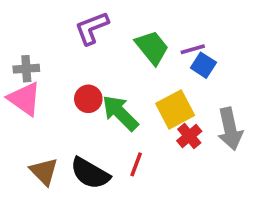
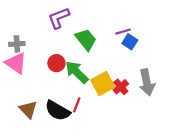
green trapezoid: (152, 47) -> (86, 39), moved
yellow square: (175, 109) -> (103, 83), moved
red line: (136, 164) -> (77, 105), moved

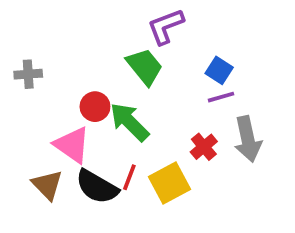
purple L-shape: (59, 18) -> (166, 26), moved
purple line: (123, 32) -> (221, 97), moved
pink triangle: (16, 63) -> (72, 145), moved
yellow square: (103, 83) -> (169, 183), moved

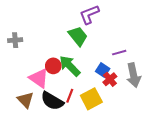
blue square: (219, 70) -> (103, 70), moved
red circle: (95, 107) -> (53, 66), moved

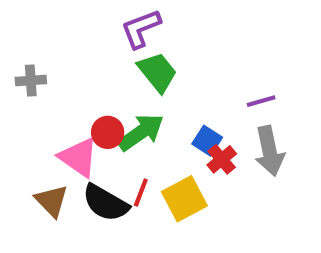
purple L-shape: (89, 14) -> (141, 29), moved
purple line: (119, 53) -> (261, 101), moved
green arrow: (70, 66) -> (141, 132), turned 100

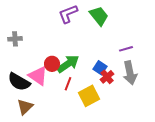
green trapezoid: (157, 72) -> (99, 16), moved
red line: (141, 193) -> (68, 84), moved
brown triangle: (52, 201) -> (25, 107), moved, turned 30
black semicircle: (106, 203) -> (19, 82), moved

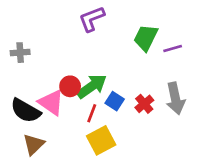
green trapezoid: (99, 16) -> (146, 38), moved, turned -115
purple line: (126, 49) -> (173, 49), moved
blue square: (100, 68) -> (115, 101), moved
yellow square: (89, 96) -> (101, 140), moved

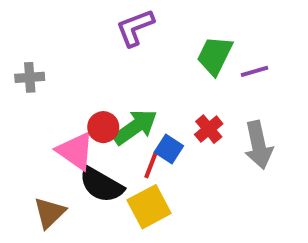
red cross: (144, 104) -> (209, 129), moved
black semicircle: (26, 111) -> (101, 185), moved
red line: (92, 113) -> (151, 165), moved

